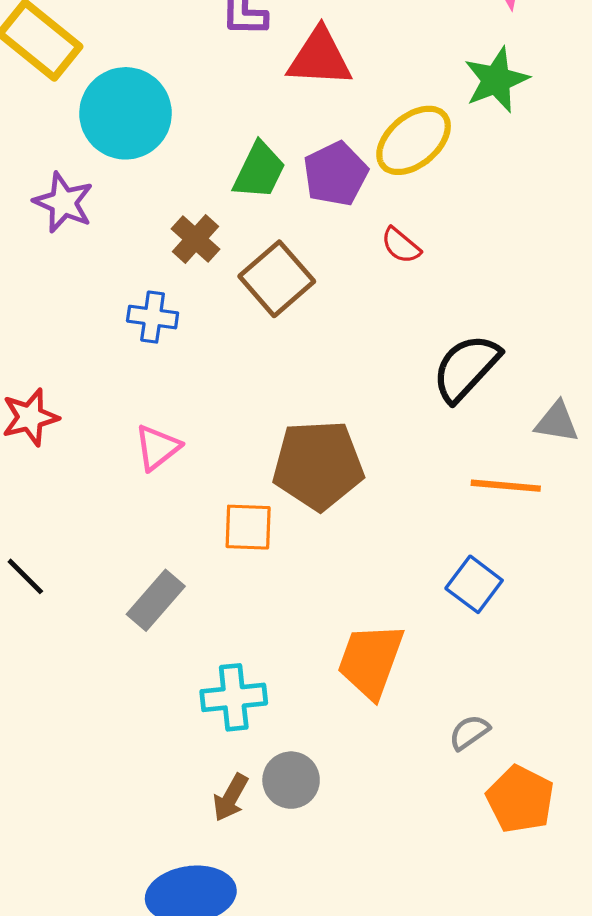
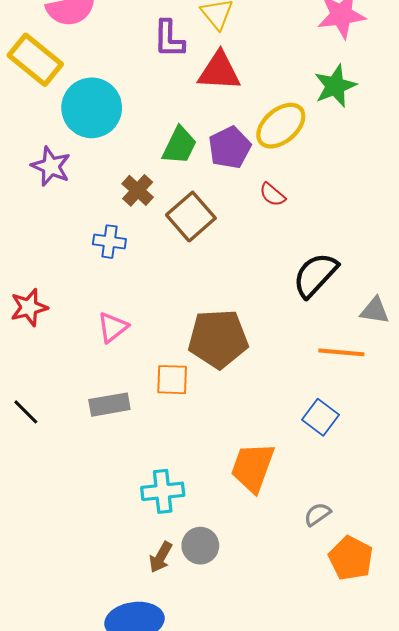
gray rectangle: (156, 600) -> (109, 405), moved, turned 39

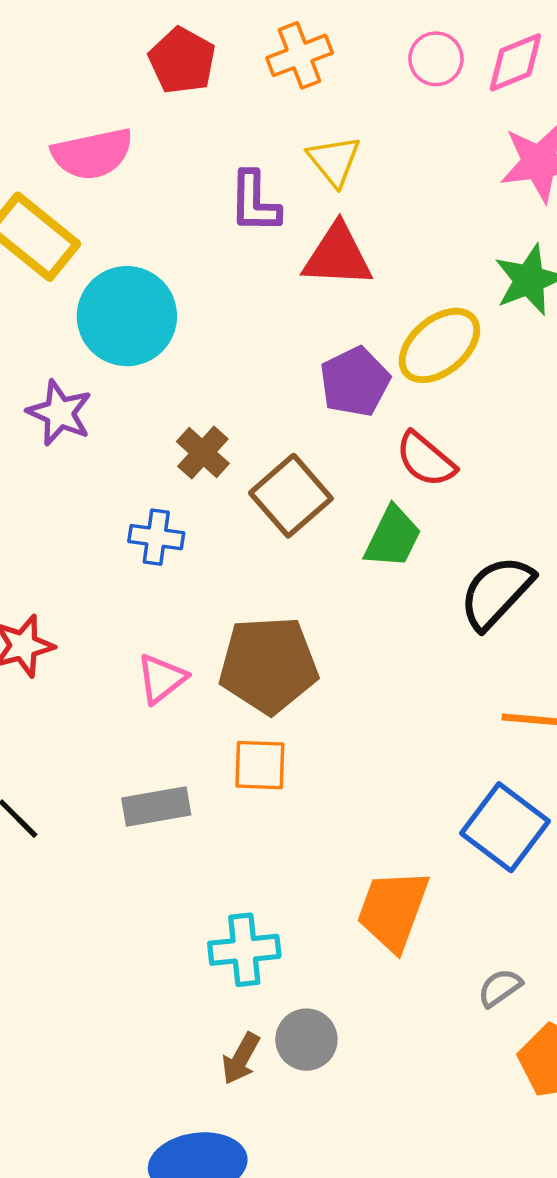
green trapezoid: (179, 145) -> (393, 537), moved
red semicircle: (272, 195) -> (426, 459), size x1.4
brown pentagon: (218, 339) -> (268, 665), moved
blue square: (320, 417) -> (505, 827), size x1.4

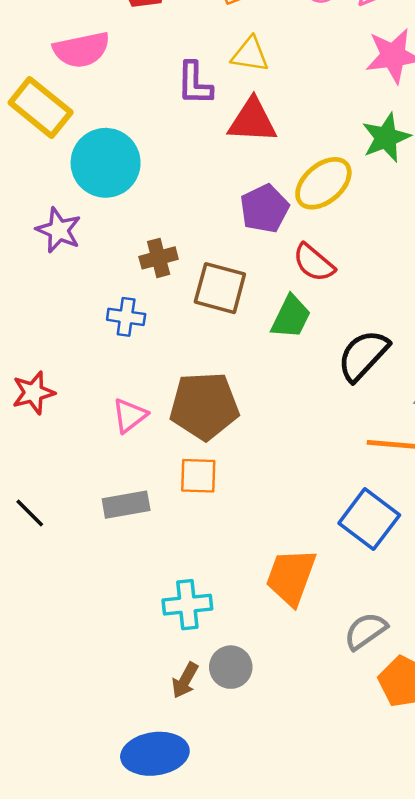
yellow triangle: (334, 161) -> (250, 55), turned -42
brown cross: (203, 453) -> (159, 258), turned 33
brown square: (291, 496) -> (220, 288), turned -34
gray semicircle: (500, 988) -> (366, 631), size x1.4

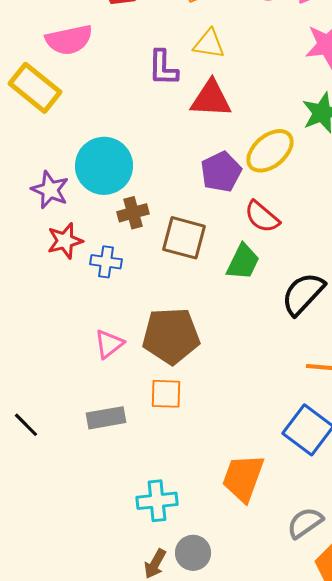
cyan circle: (106, 163) -> (104, 166), moved
red star: (33, 393) -> (65, 241), moved

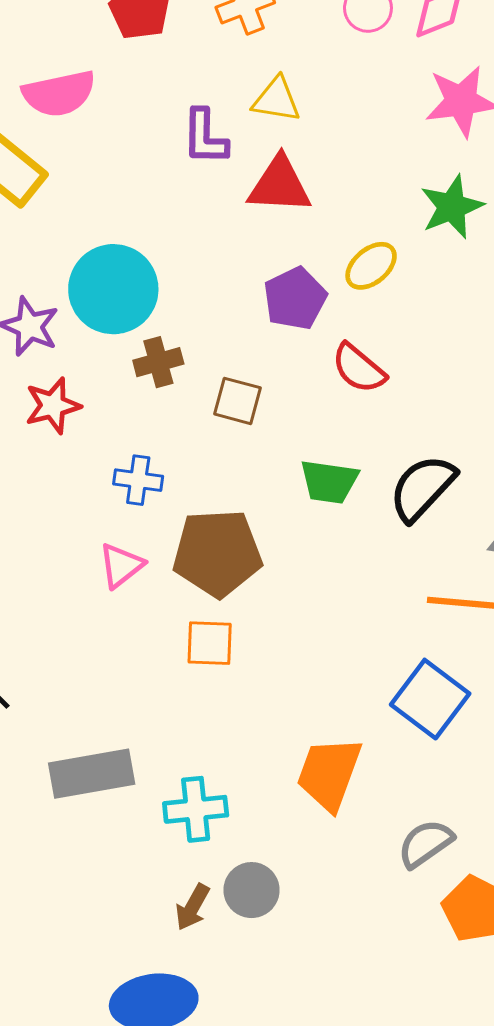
yellow ellipse: (270, 151) -> (371, 266), size x0.7
brown square: (184, 238) -> (238, 401), size x0.7
blue cross: (106, 262) -> (138, 480), moved
green trapezoid: (243, 262) -> (329, 482), moved, turned 72
gray rectangle: (106, 418) -> (92, 774), moved, size x1.4

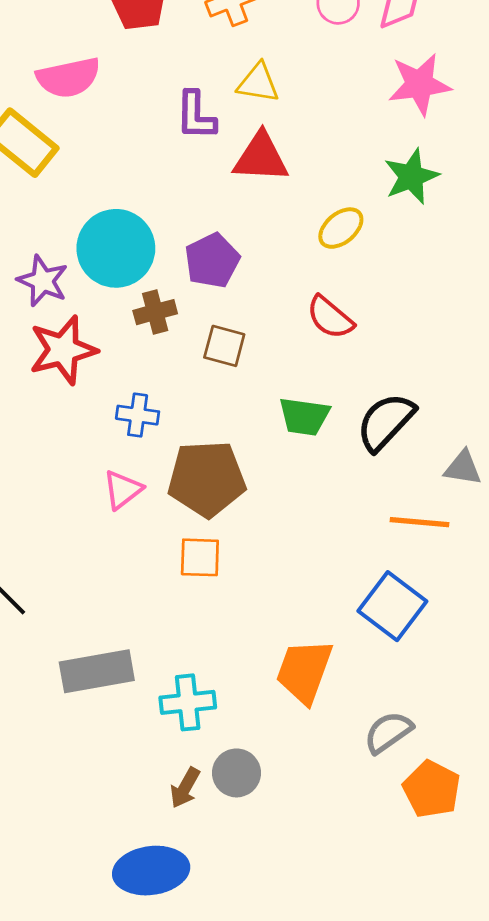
purple pentagon: (295, 298) -> (212, 261), moved
red star: (53, 406) -> (63, 350), size x1.4

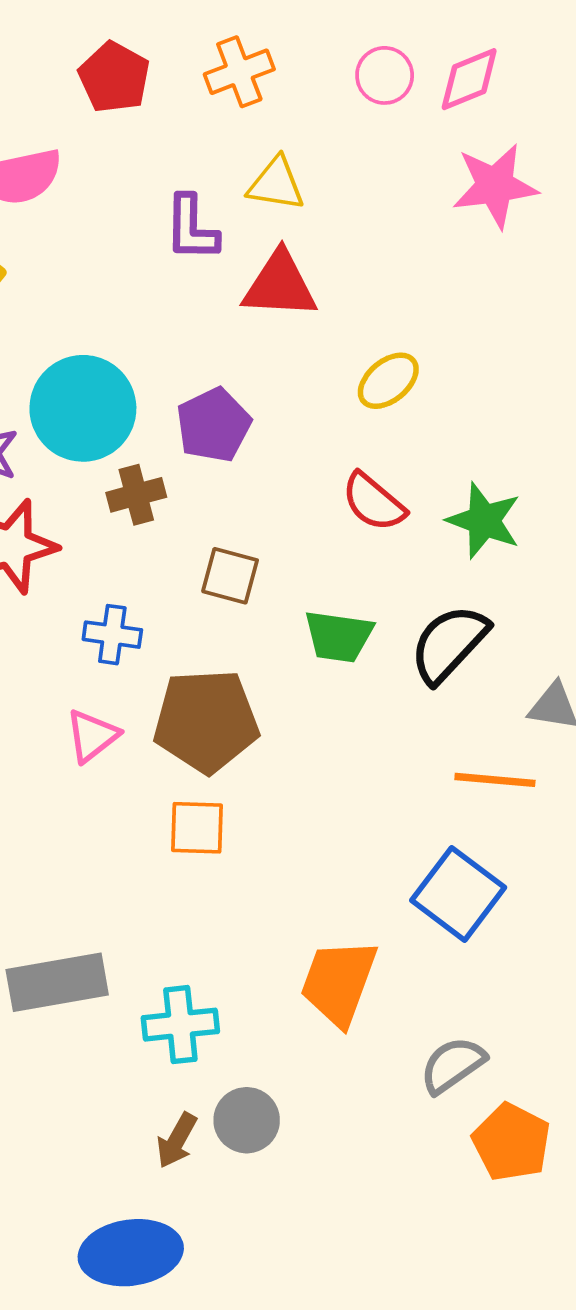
green star: (411, 176) -> (484, 521), moved, turned -30
brown square: (224, 346) -> (230, 576), moved

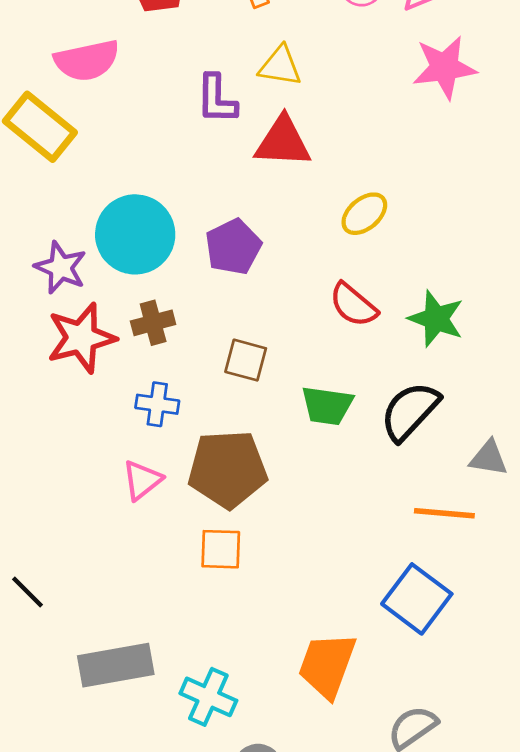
brown cross: (136, 495) -> (153, 323), moved
cyan cross: (180, 1025) -> (208, 697), turned 30

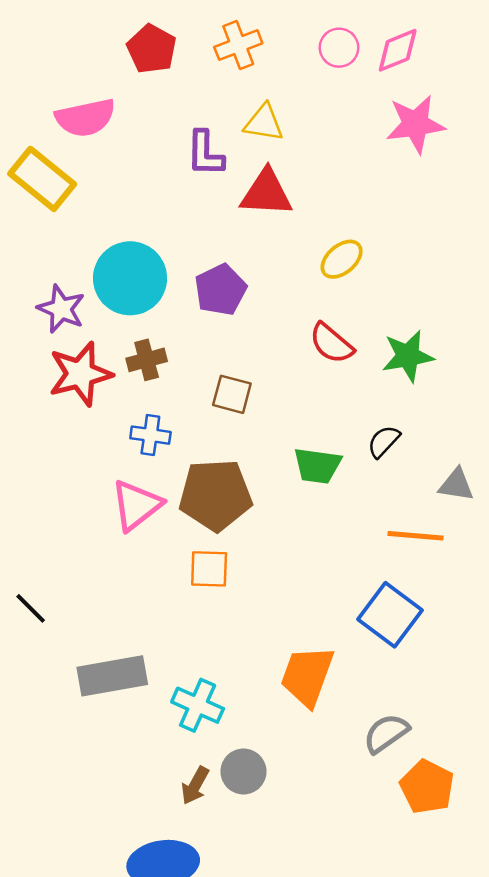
green star: (436, 319) -> (408, 356), turned -30
green trapezoid: (327, 406) -> (317, 466), moved
black semicircle: (410, 411) -> (384, 441), size x0.6
pink triangle: (142, 480) -> (136, 505), size x1.4

